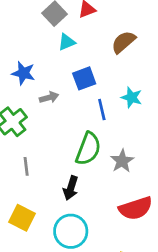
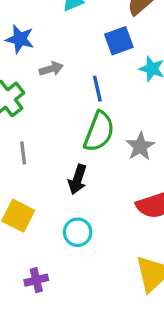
blue square: (84, 78) -> (119, 41), moved
blue line: (102, 110) -> (97, 89), moved
cyan circle: (71, 231) -> (78, 232), size x0.7

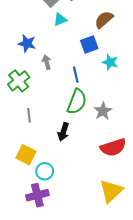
gray arrow: (51, 69) -> (47, 62), turned -88
cyan circle: (78, 232) -> (45, 171), moved
purple cross: (36, 280) -> (37, 195), size x1.5

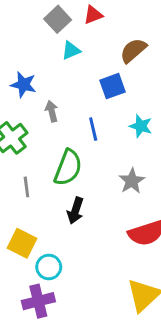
cyan star: (110, 62) -> (141, 126), moved
green semicircle: (77, 102) -> (68, 168), moved

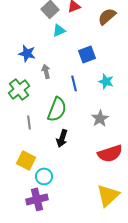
brown semicircle: (133, 50) -> (107, 16), moved

